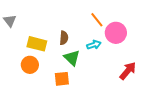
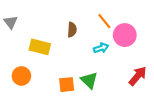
brown semicircle: (64, 38) -> (72, 30), moved
green triangle: (72, 58) -> (89, 80), moved
orange circle: (30, 65) -> (21, 76), moved

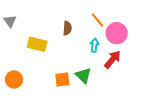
cyan arrow: (101, 48) -> (94, 45), turned -64
orange circle: (21, 76) -> (14, 79), moved
red arrow: (138, 76) -> (113, 59), moved

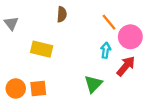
brown semicircle: (67, 28) -> (62, 14), moved
green triangle: (83, 75) -> (93, 84), turned 30
orange square: (62, 79) -> (38, 88), moved

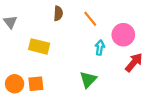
orange line: (109, 22) -> (90, 19), moved
red arrow: (126, 66) -> (134, 62), moved

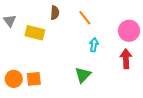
pink circle: (123, 35) -> (129, 31), moved
yellow rectangle: (39, 46) -> (35, 33), moved
red arrow: (134, 62) -> (126, 59), turned -42

